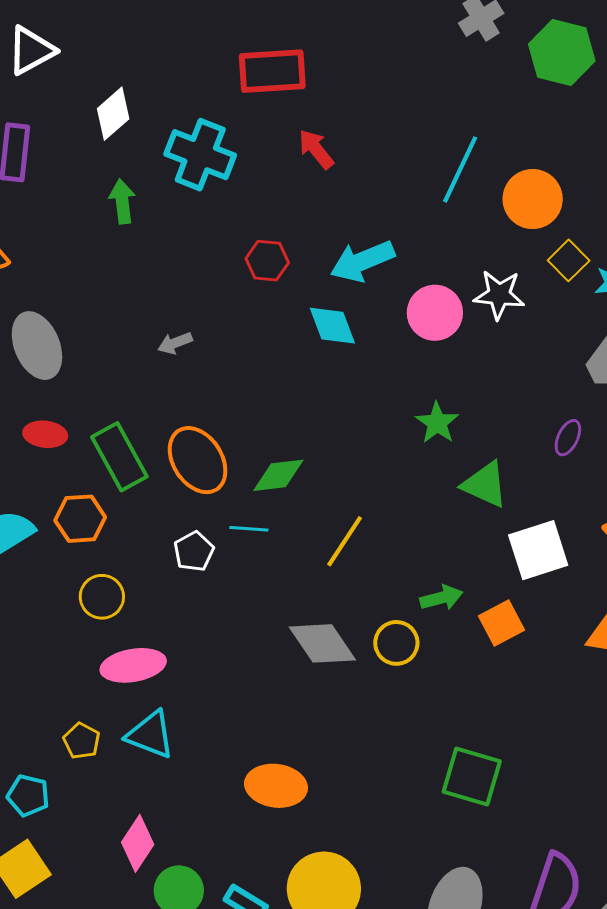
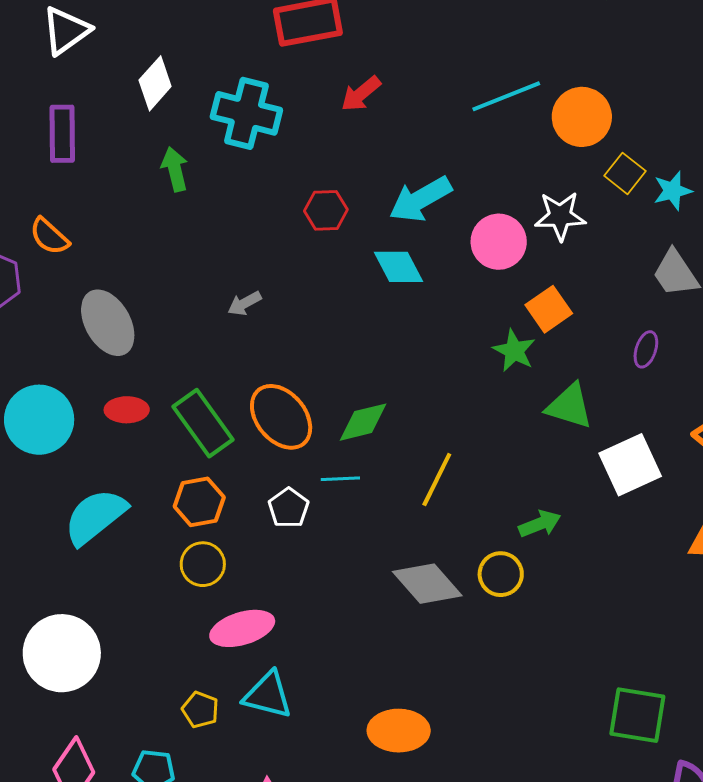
red arrow: (316, 149) -> (361, 94), turned -84
cyan line: (460, 169) -> (506, 96), turned 50
orange hexagon: (80, 519) -> (199, 502), moved
orange square: (502, 623) -> (549, 309), moved
green square: (472, 777) -> (637, 715), moved

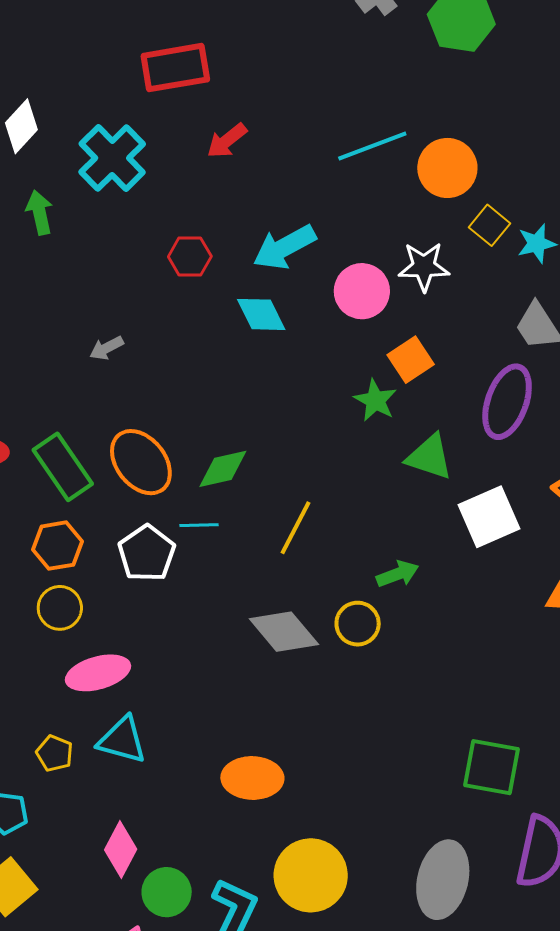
cyan cross: (246, 113) -> (112, 158), turned 30
purple ellipse: (646, 349) -> (507, 402), size x2.0
white pentagon: (289, 508) -> (147, 553), size x1.4

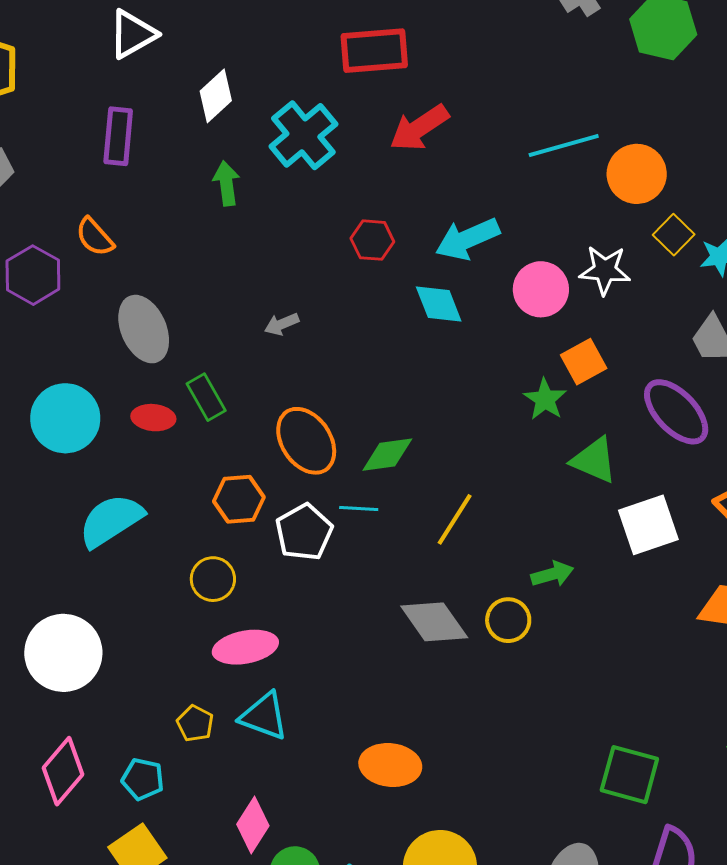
red arrow: (227, 141) -> (419, 128), size x1.4
purple ellipse: (507, 402) -> (676, 412), turned -68
green rectangle: (63, 467) -> (206, 397), moved, size x0.7
orange hexagon: (57, 546) -> (239, 499), moved

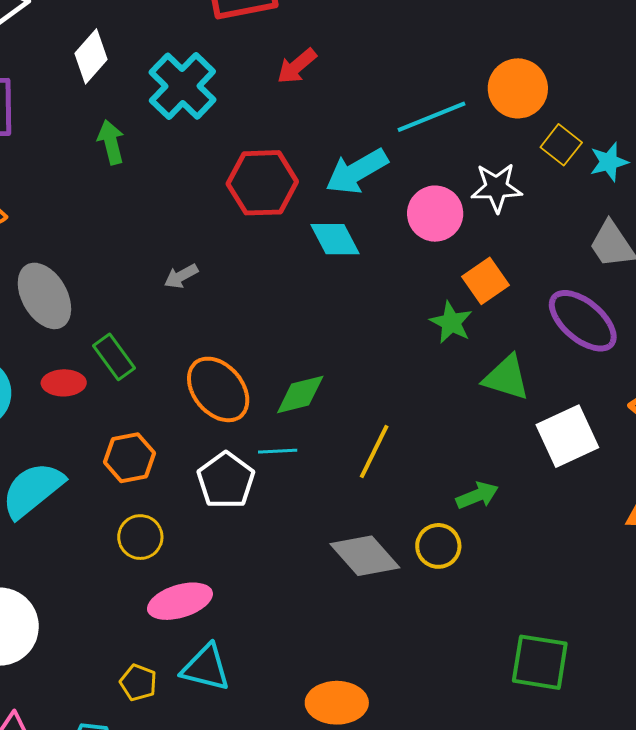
red arrow: (419, 128) -> (297, 66), size x0.7
cyan line: (564, 146) -> (431, 117), moved
red hexagon: (372, 240) -> (262, 183), size x1.6
orange hexagon: (239, 499) -> (130, 458), moved
green square: (629, 775) -> (540, 662), moved

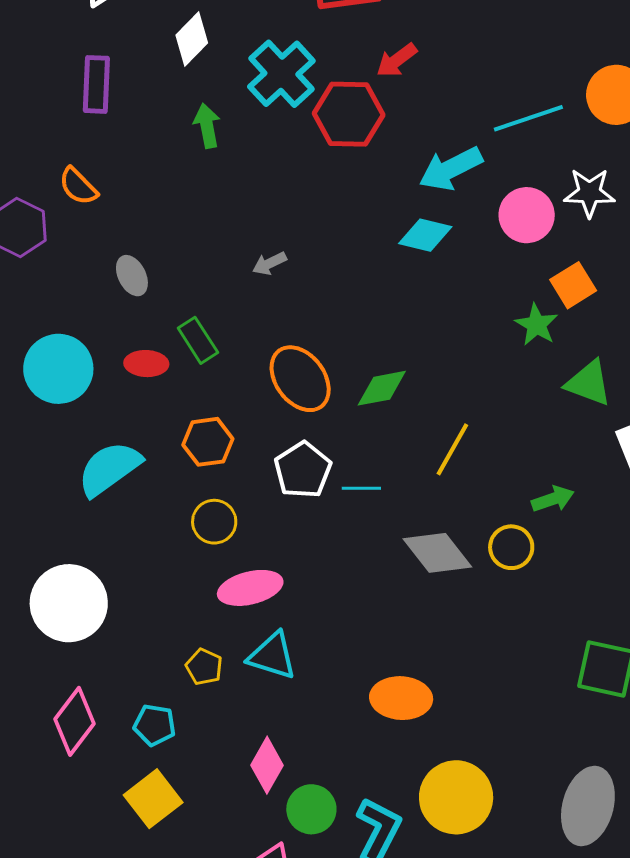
red hexagon: (262, 183) -> (349, 114), moved
cyan diamond: (335, 239) -> (425, 235), turned -52
gray ellipse: (44, 296) -> (132, 276), size x0.6
cyan line: (278, 451) -> (361, 488), moved

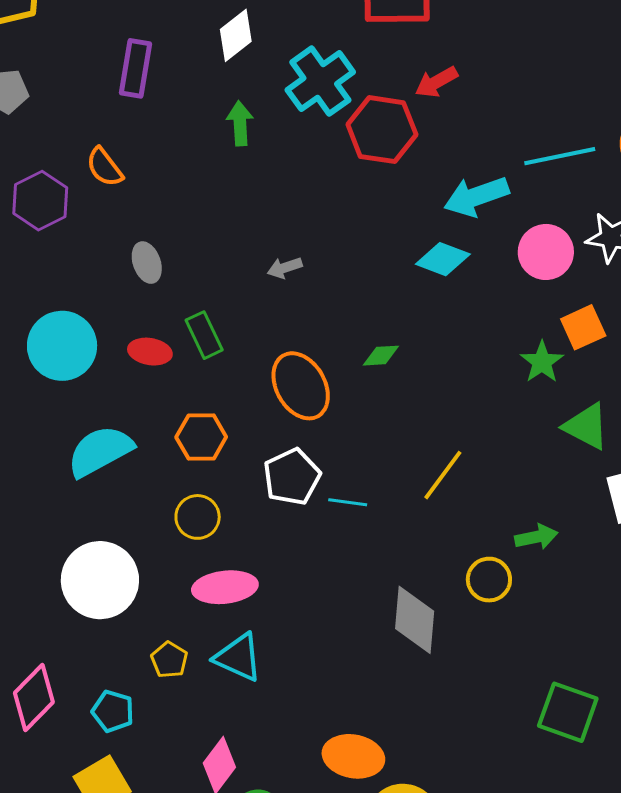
green diamond: (382, 388) -> (381, 356), moved, size x0.7
gray diamond: (437, 553) -> (415, 620), moved, turned 36
white circle: (69, 603) -> (100, 580), moved
orange ellipse: (401, 698) -> (353, 756), moved

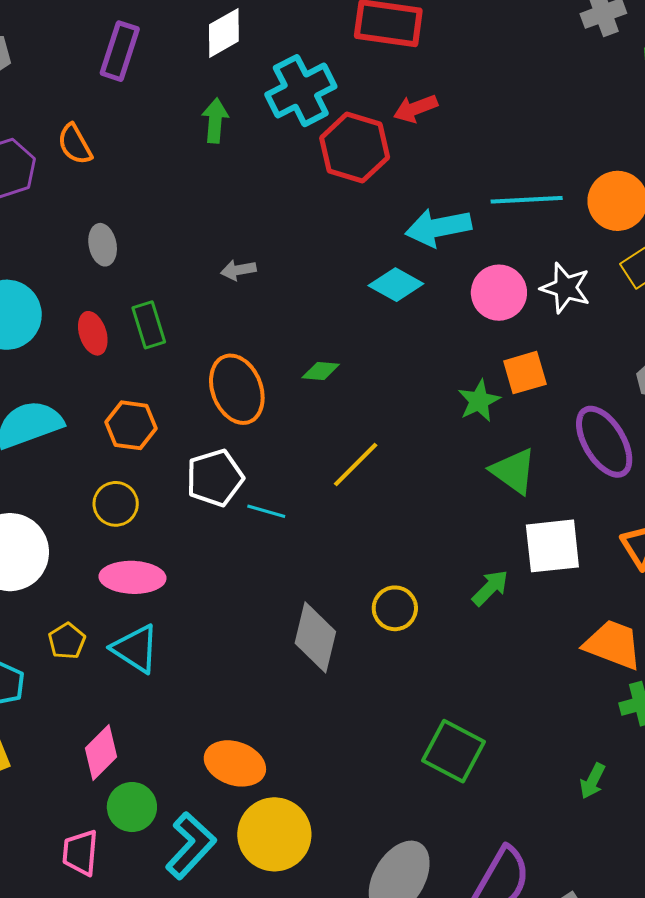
red ellipse: (150, 352) -> (93, 333), turned 54
yellow line: (443, 475) -> (356, 465), moved
green arrow: (536, 537) -> (490, 588), moved, turned -42

